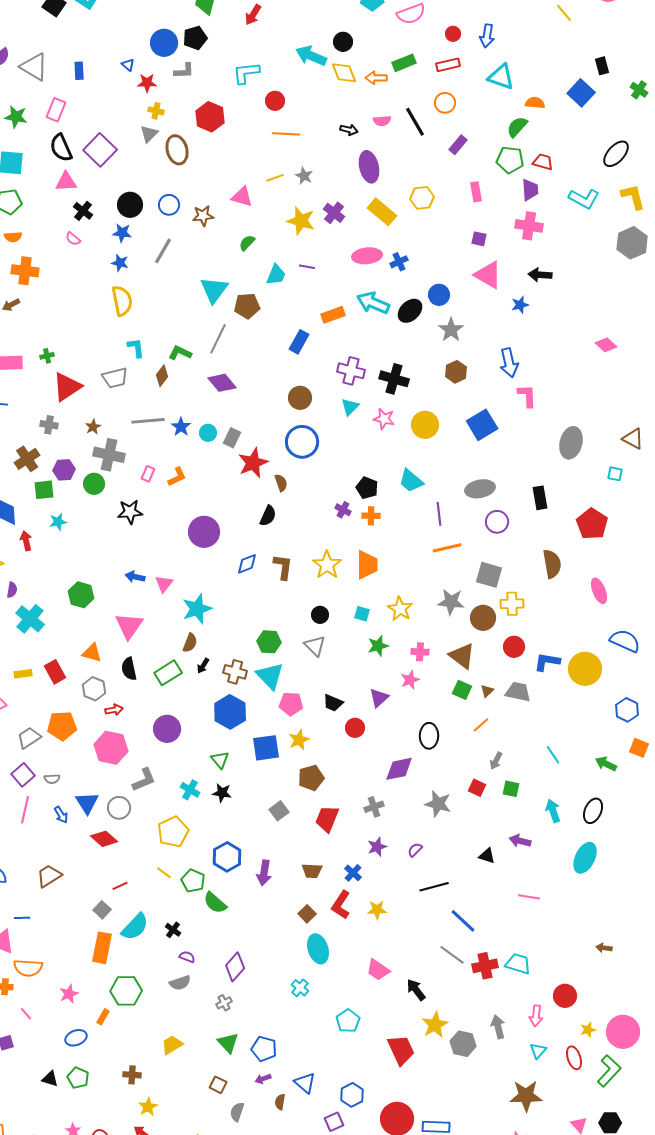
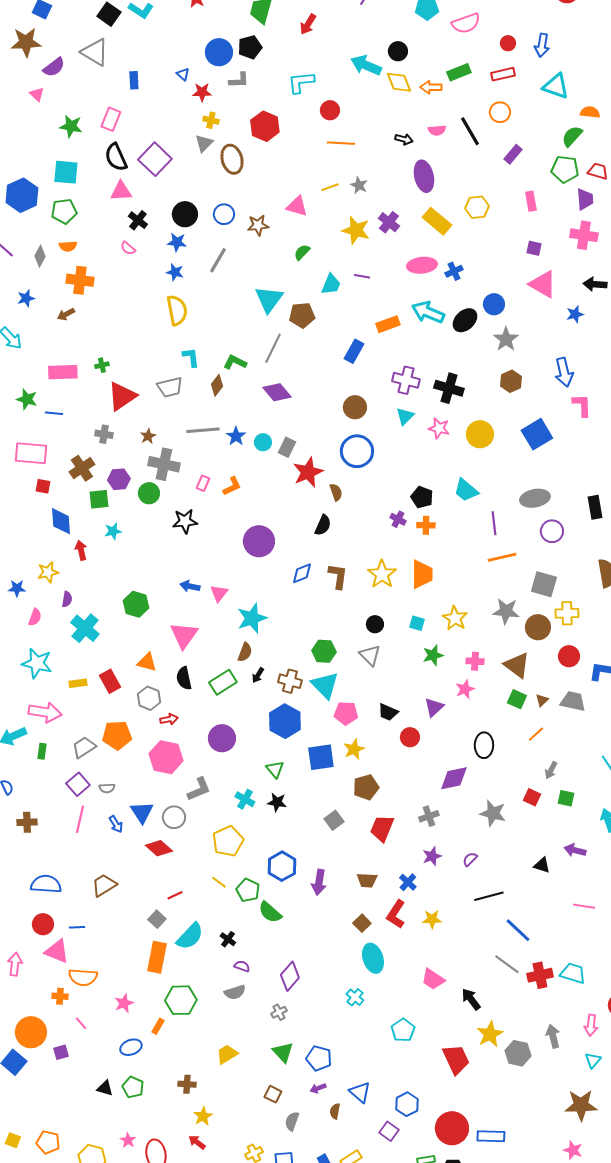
gray triangle: (34, 67) -> (95, 52), moved
purple square: (334, 1122) -> (389, 1131), turned -30

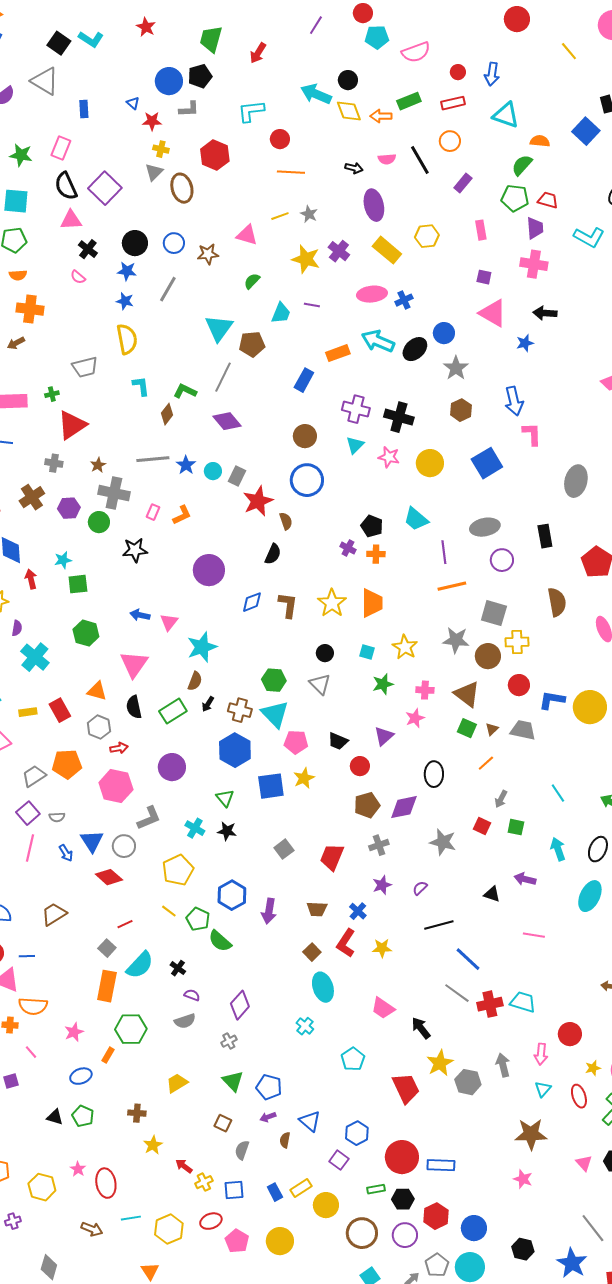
gray trapezoid: (170, 387) -> (85, 367), moved
green square: (99, 499) -> (78, 584), moved
brown pentagon: (366, 787) -> (367, 805), moved
red arrow: (197, 1142) -> (184, 1166), moved

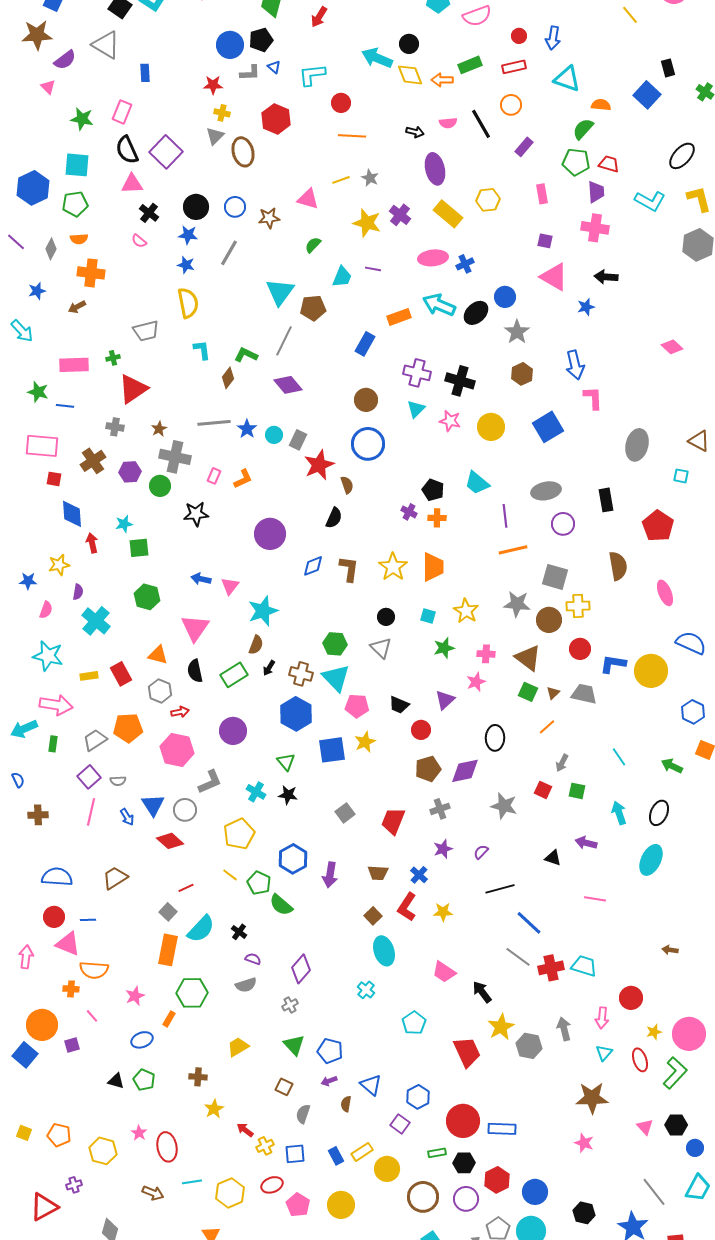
blue triangle: (133, 103) -> (274, 67), moved

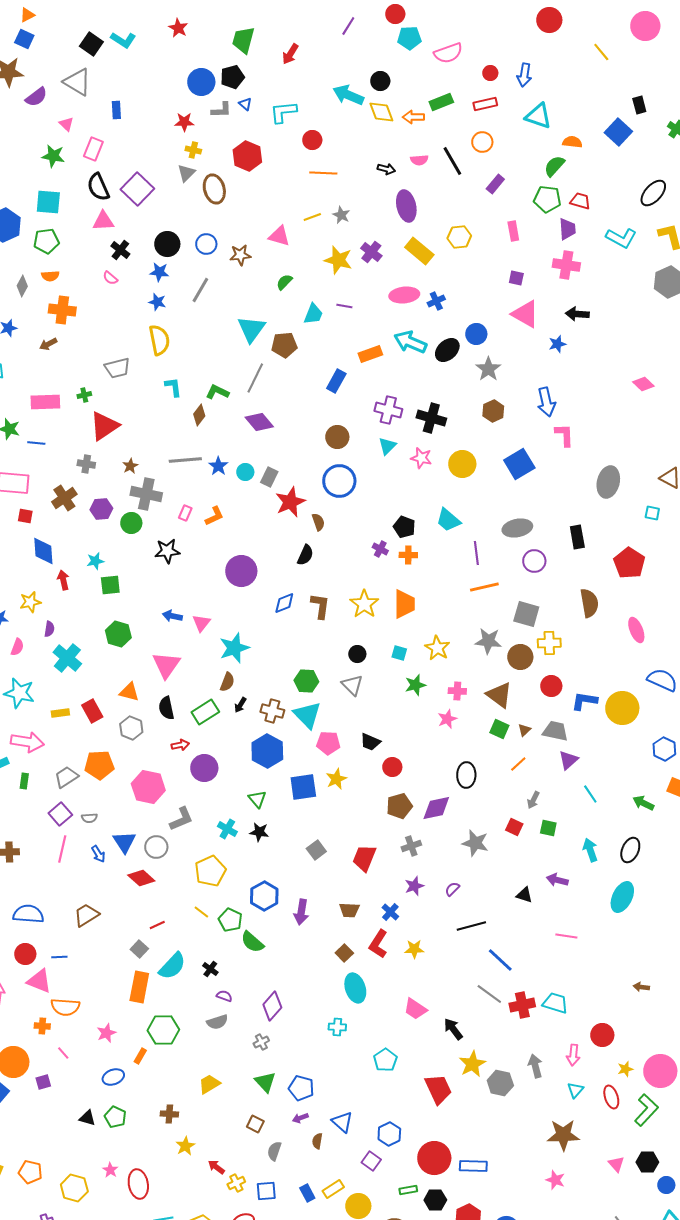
pink triangle: (48, 87) -> (66, 124), moved
purple triangle: (445, 700) -> (568, 760), moved
red arrow: (180, 712) -> (180, 745), moved
cyan cross: (366, 990) -> (337, 1027), turned -36

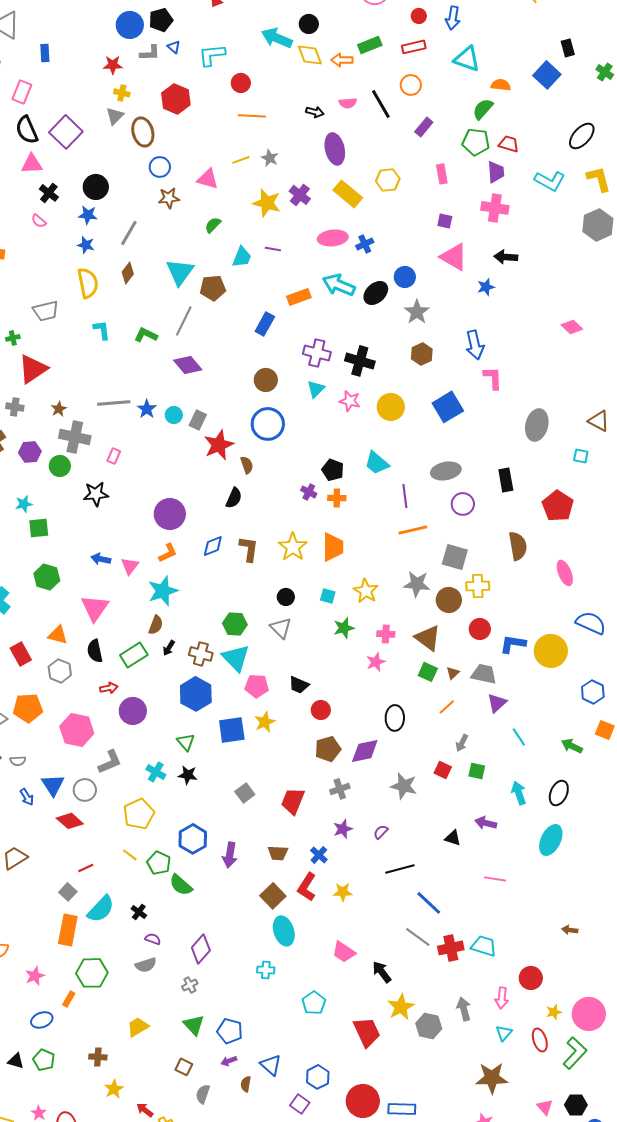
blue circle: (206, 244) -> (160, 167), moved
brown diamond: (199, 415) -> (128, 273), moved
orange L-shape: (214, 516) -> (168, 553), moved
brown square: (344, 953) -> (273, 896), size x1.4

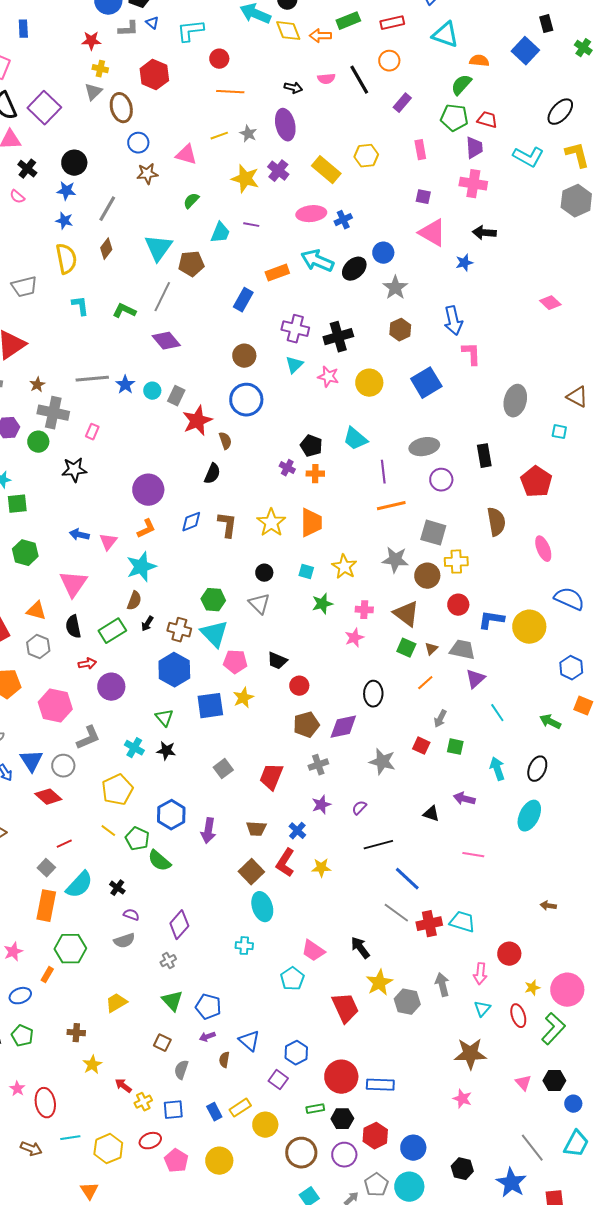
purple ellipse: (335, 149) -> (285, 125), moved
black cross: (360, 361) -> (338, 337), turned -32
pink trapezoid: (344, 952) -> (313, 951), moved

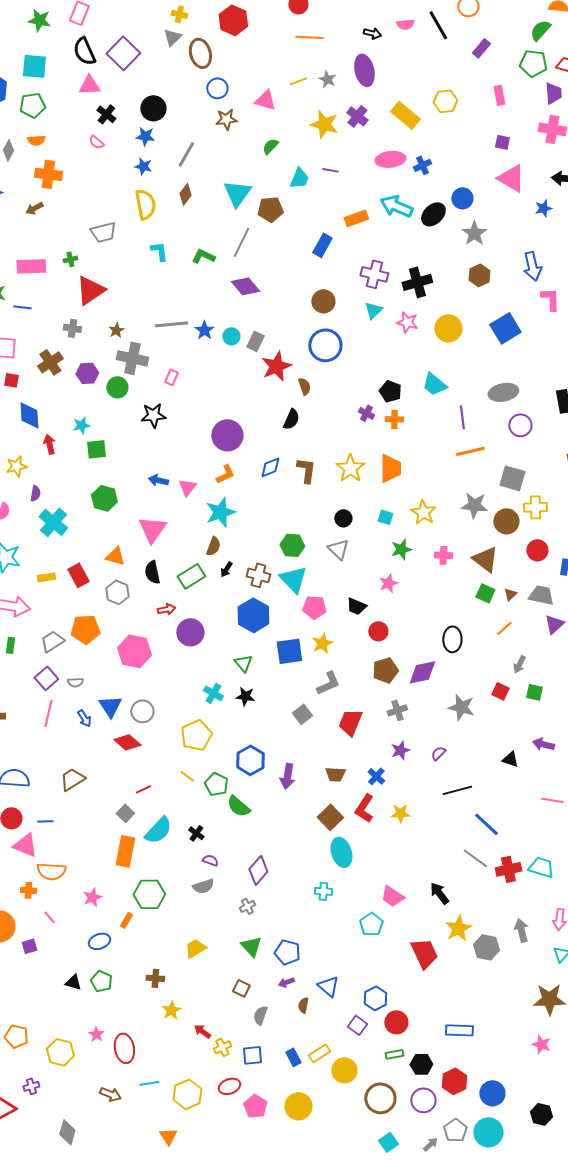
pink star: (354, 638) -> (388, 583), moved
gray L-shape: (88, 738) -> (328, 683), moved
red circle: (341, 1077) -> (396, 1022), moved, size x0.7

